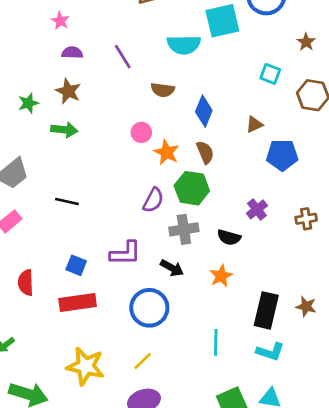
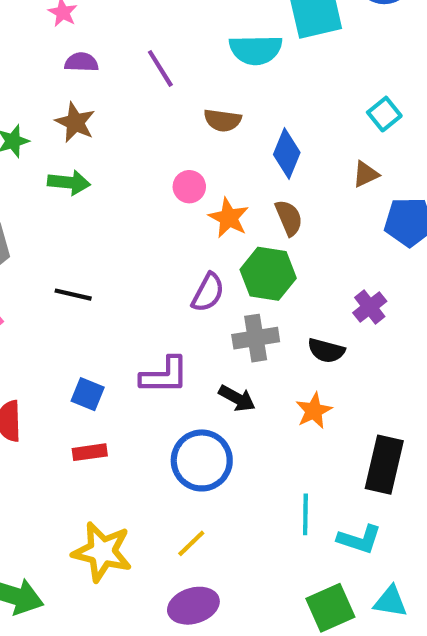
cyan square: (270, 74) -> (384, 114), moved, turned 30
red rectangle: (78, 302) -> (90, 452), size x0.6
cyan L-shape: (270, 352) -> (359, 539), moved

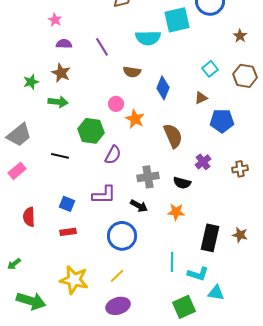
brown semicircle: (289, 218) -> (173, 136), moved, size x1.4
green hexagon: (268, 274) -> (91, 131), moved
purple semicircle: (208, 292) -> (113, 155), moved
orange star: (314, 411) -> (176, 212), turned 30
cyan triangle: (390, 602) -> (216, 293), moved

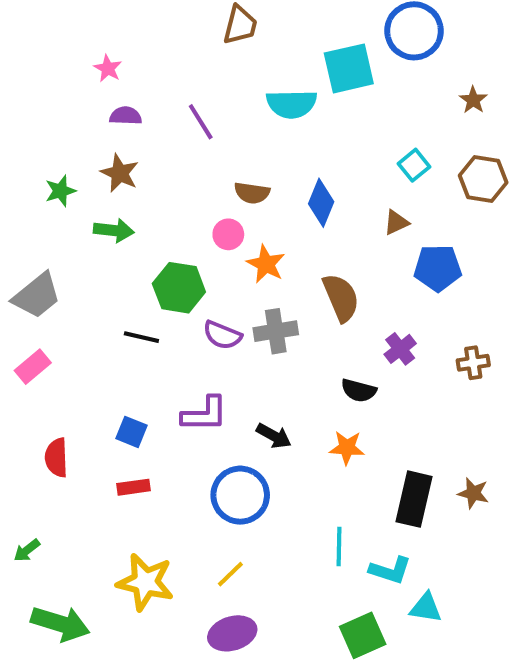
brown semicircle: (132, 72) -> (252, 193), moved
purple semicircle: (113, 155) -> (222, 335), turned 84
black line: (60, 156) -> (141, 337), moved
gray cross: (148, 177) -> (276, 331), moved

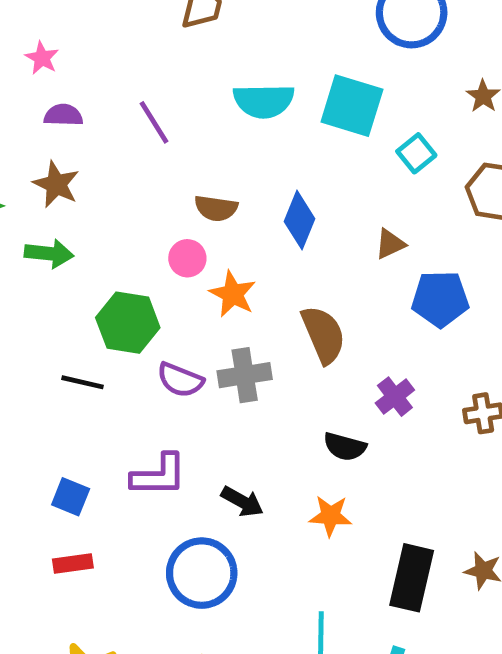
cyan square: (349, 68) -> (352, 106), moved, turned 30
cyan square: (414, 165) -> (416, 153), moved

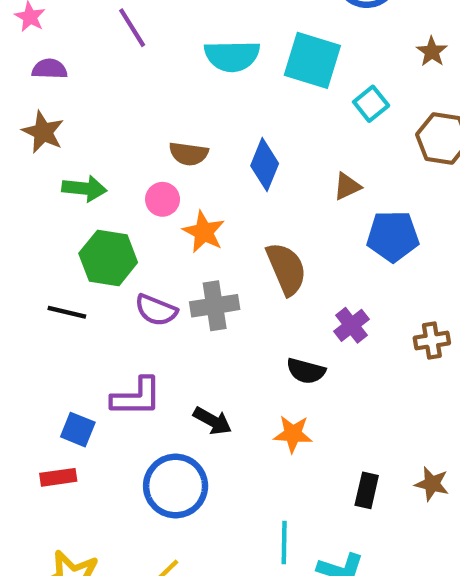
purple line: (154, 122) -> (132, 28), moved
green arrow: (49, 253) -> (84, 188), moved
blue square: (71, 497) -> (78, 430), moved
black rectangle: (412, 578) -> (367, 490), size x0.6

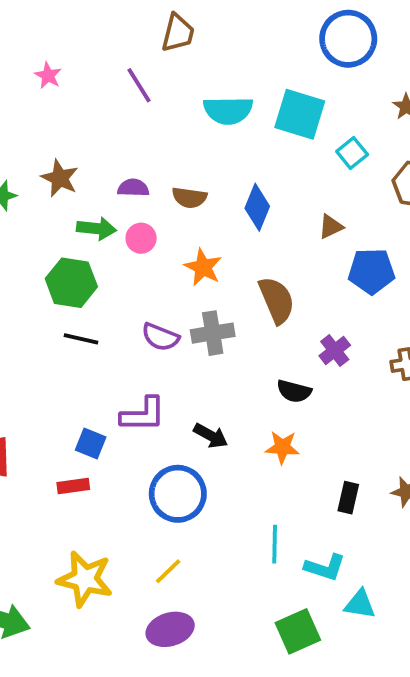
purple semicircle: (50, 69) -> (133, 188), moved
pink circle: (163, 199) -> (141, 238), moved
green hexagon: (108, 258) -> (71, 283), moved

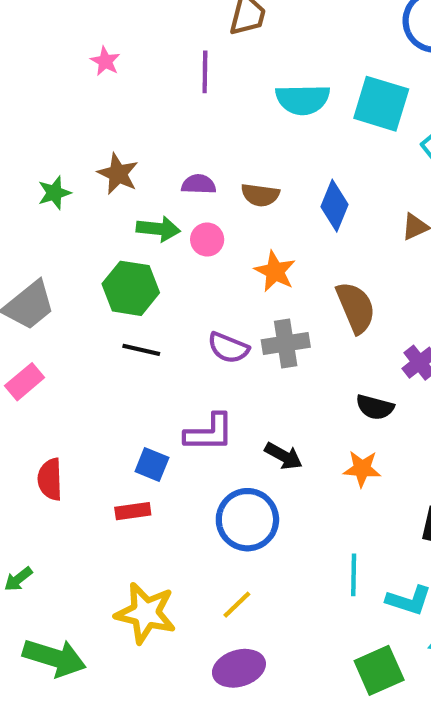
purple line: (139, 85) -> (205, 72), turned 33

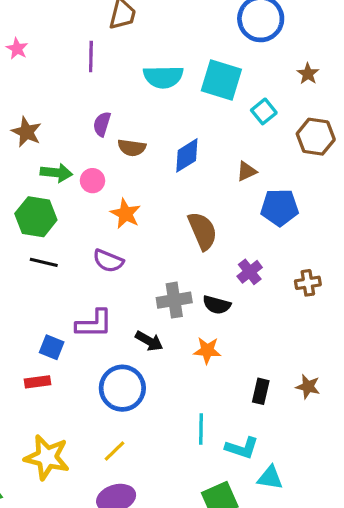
purple semicircle: (199, 184) -> (102, 124), moved, turned -75
blue diamond: (334, 206) -> (187, 155), turned 36
orange star: (275, 271) -> (126, 214), moved
gray cross: (286, 344) -> (174, 300), moved

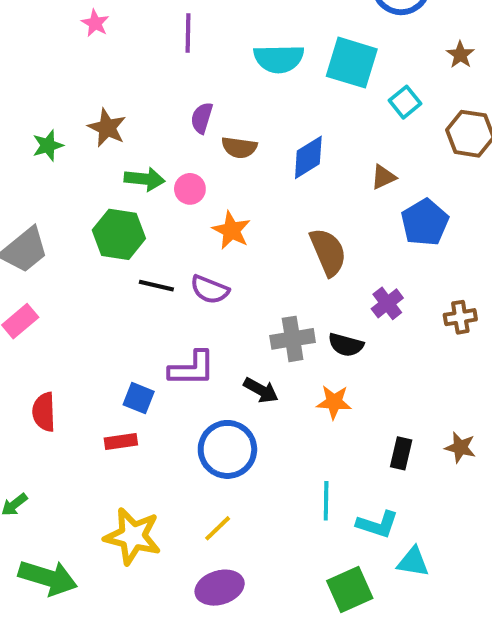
blue pentagon: (280, 207) -> (425, 222), turned -30
black line: (44, 262) -> (156, 286), moved

